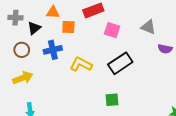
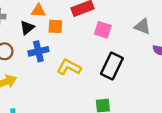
black triangle: (34, 28) -> (27, 28), moved
black rectangle: (120, 63) -> (112, 66), turned -30

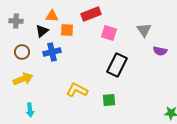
gray triangle: (142, 26) -> (144, 30), turned 35
yellow L-shape: (69, 67) -> (77, 90), moved

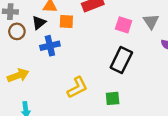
pink square: (109, 33) -> (124, 25), moved
brown circle: (22, 52) -> (17, 31), moved
yellow L-shape: (77, 90) -> (77, 87), turned 125

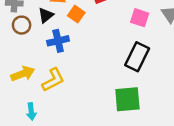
orange square: (66, 22) -> (76, 14), turned 32
yellow L-shape: (77, 87) -> (53, 80), moved
green square: (113, 98) -> (127, 99), size x1.6

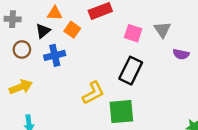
brown circle: (22, 25) -> (22, 50), moved
yellow L-shape: (53, 80) -> (93, 93), moved

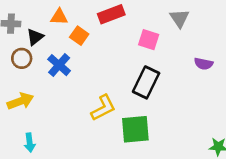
gray triangle: (162, 30) -> (179, 18), moved
black triangle: (43, 31) -> (35, 37), moved
blue cross: (55, 55) -> (59, 65), turned -36

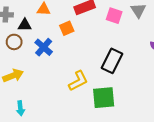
orange square: (79, 36) -> (67, 28), moved, turned 32
black triangle: (35, 37) -> (25, 25), turned 40
pink square: (149, 40) -> (114, 16), moved

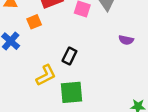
black rectangle: (112, 61) -> (69, 56), moved, size x0.7

